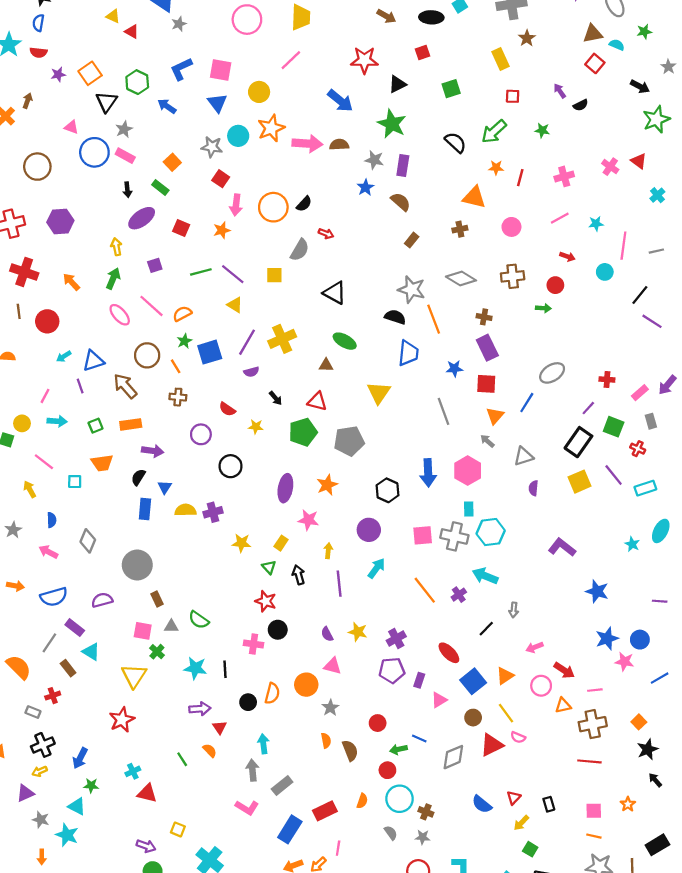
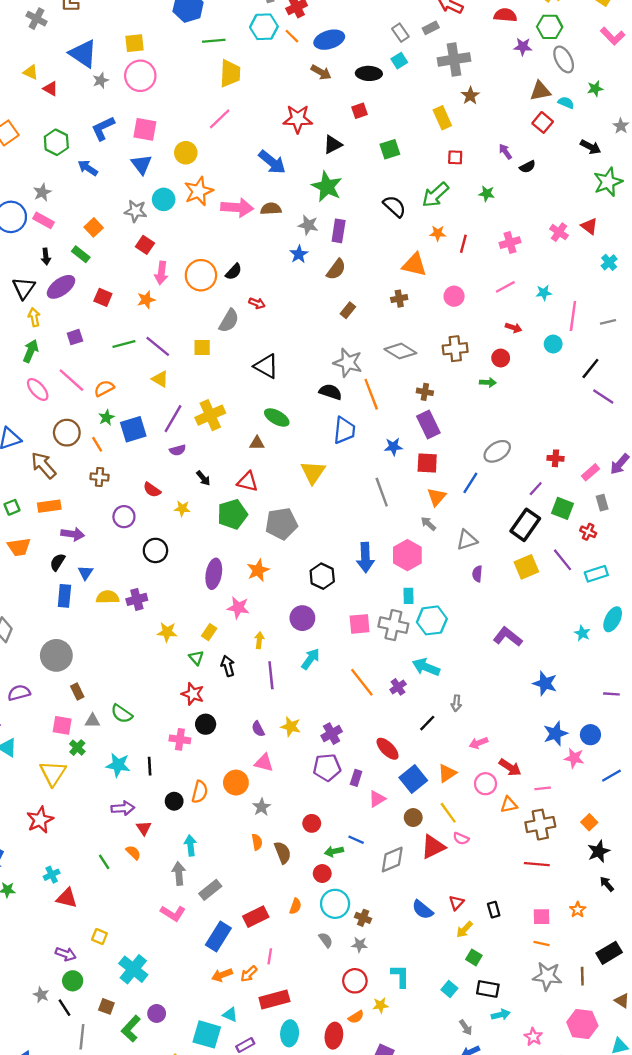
pink circle: (247, 20) -> (140, 76), moved
black triangle: (106, 102) -> (24, 288), moved
brown semicircle: (401, 202) -> (336, 269), turned 85

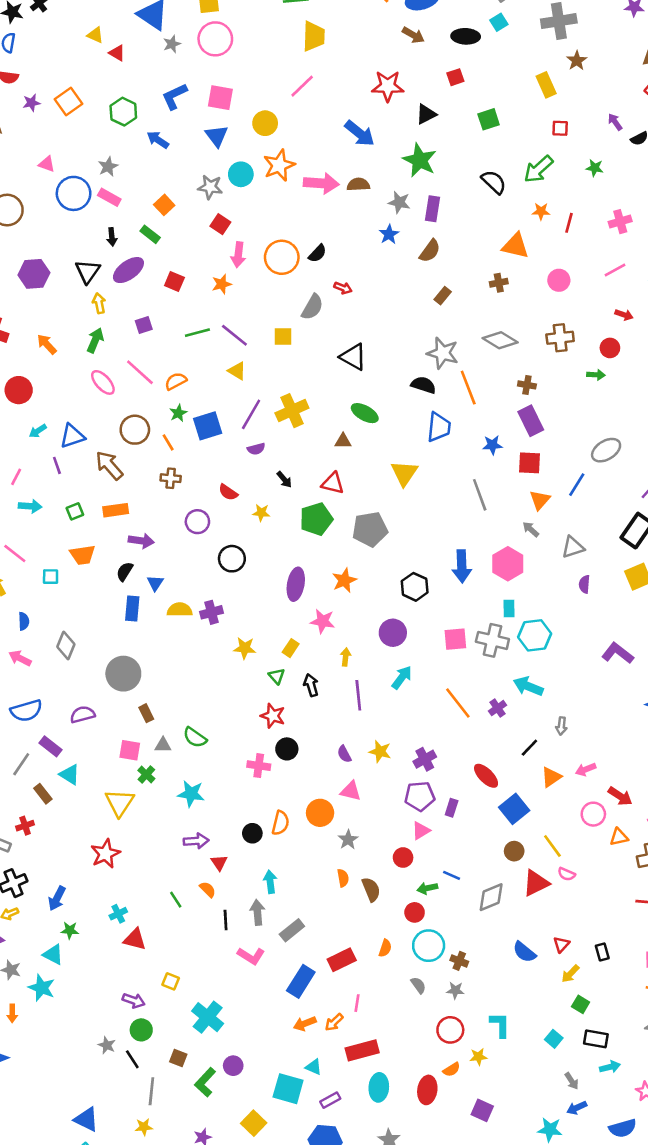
black line: (150, 766) -> (226, 920), moved
orange triangle: (447, 773) -> (551, 777), moved
pink triangle: (377, 799) -> (421, 831), moved

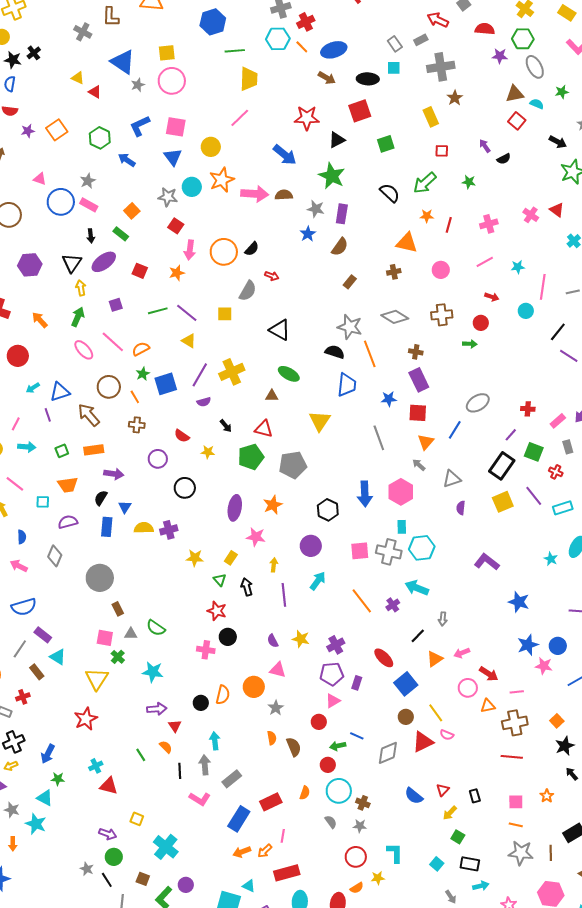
cyan square: (499, 22) -> (394, 68), turned 32
red square: (455, 77) -> (360, 111), size x1.6
purple semicircle: (82, 714) -> (68, 522), moved

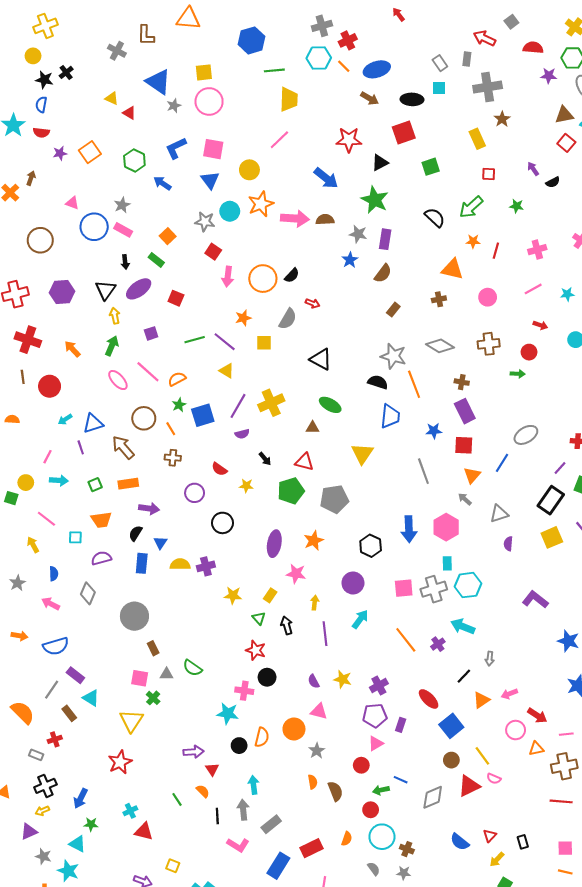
gray rectangle: (421, 40) -> (467, 59), turned -56
orange star: (177, 273) -> (243, 318), moved
gray cross: (389, 552) -> (434, 589), turned -30
cyan star: (153, 672) -> (228, 713), moved

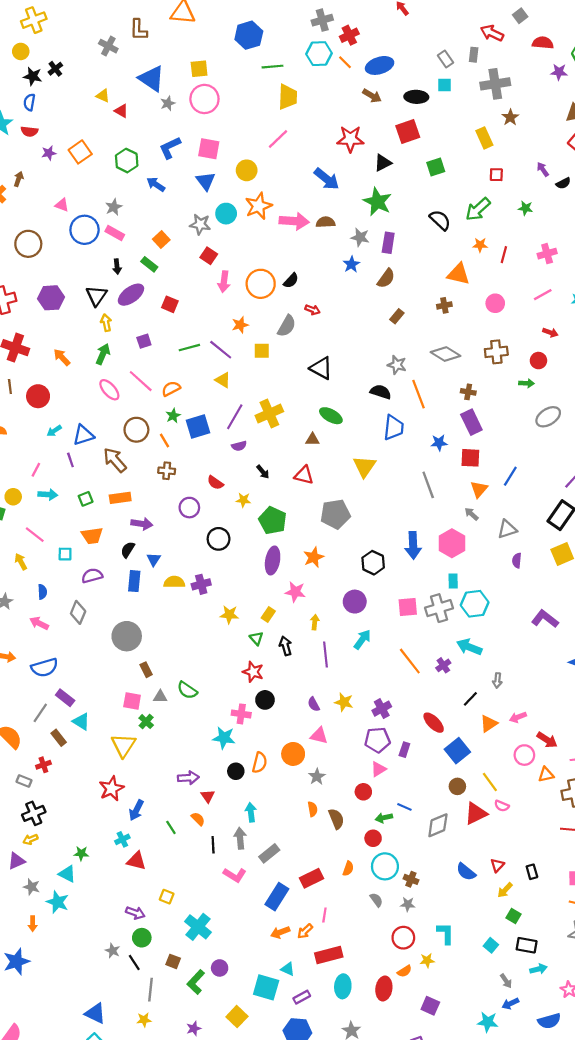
gray star: (393, 356) -> (397, 365), size x0.7
gray ellipse: (526, 435) -> (548, 417), moved
green pentagon: (291, 491) -> (273, 521), moved, turned -30
blue arrow: (81, 798) -> (136, 810), moved

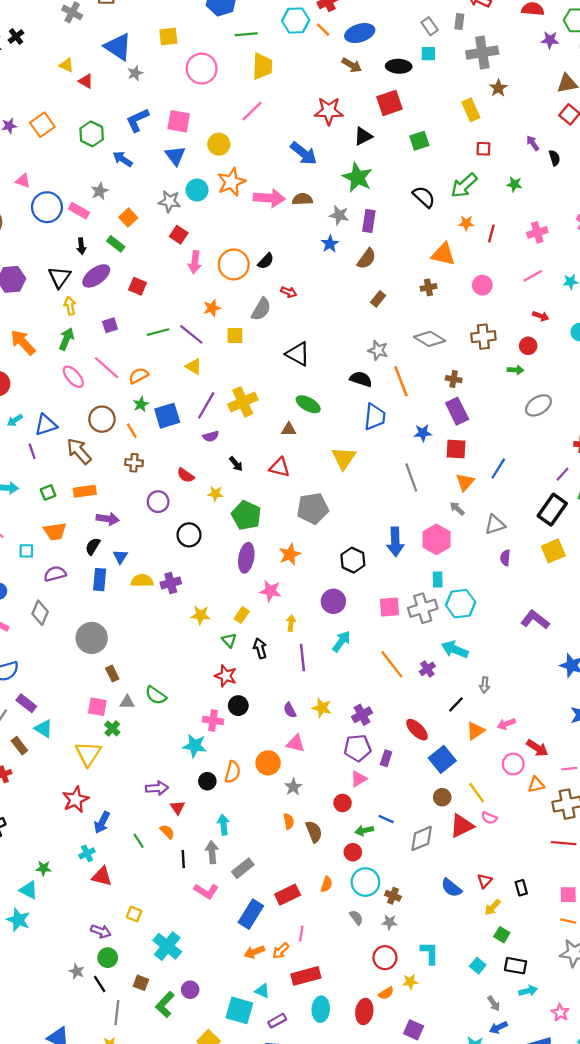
pink circle: (204, 99) -> (202, 69), moved
black semicircle: (563, 183) -> (554, 158), turned -80
gray star: (114, 207) -> (100, 191), moved
orange arrow: (62, 357) -> (23, 342), size x1.4

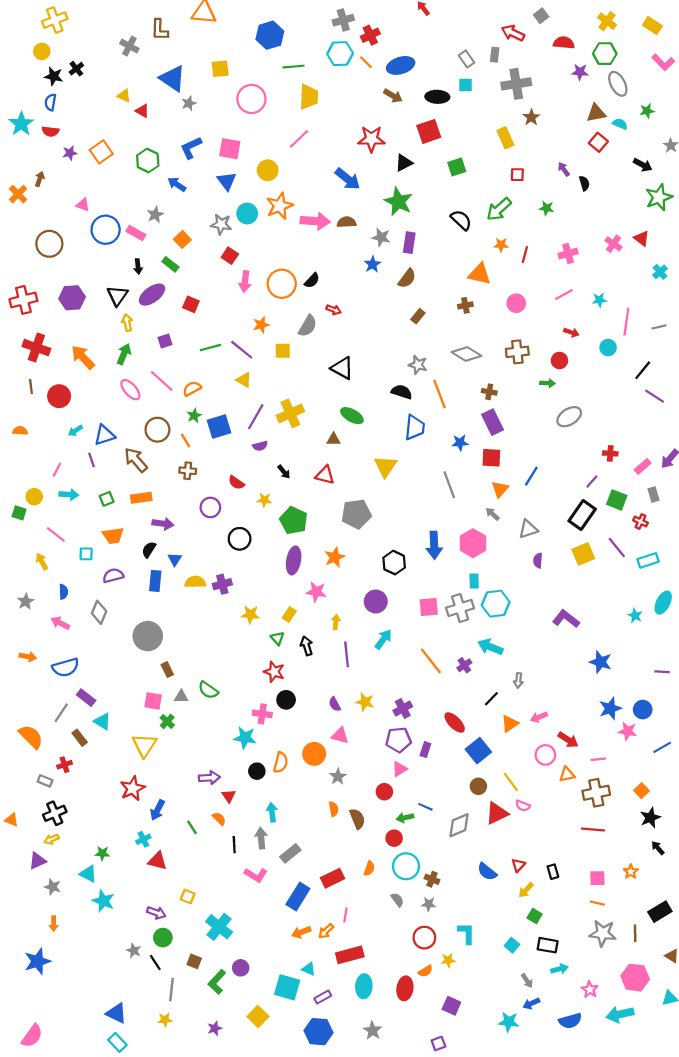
cyan star: (18, 920) -> (103, 901), moved

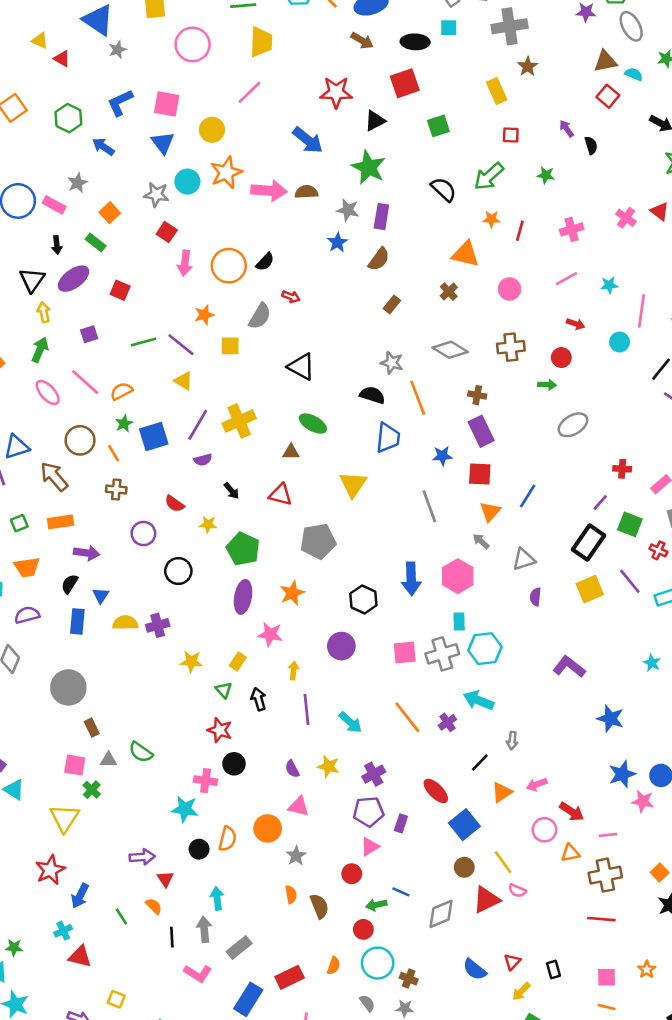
brown cross: (465, 305) -> (449, 292), turned -32
cyan arrow: (383, 639) -> (350, 722), moved, turned 96

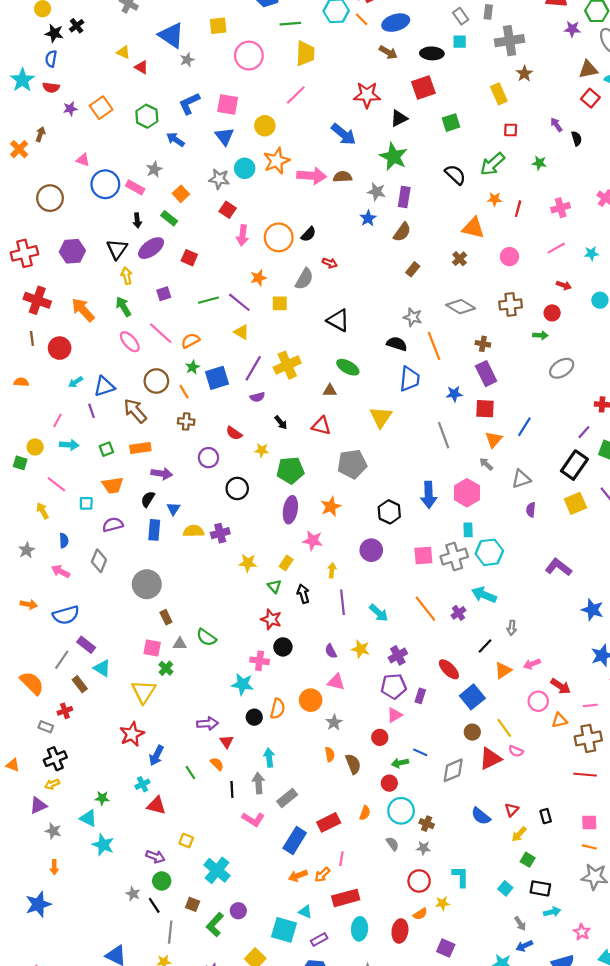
green arrow: (40, 350) -> (123, 307), turned -54
green pentagon: (243, 549) -> (290, 470), turned -30

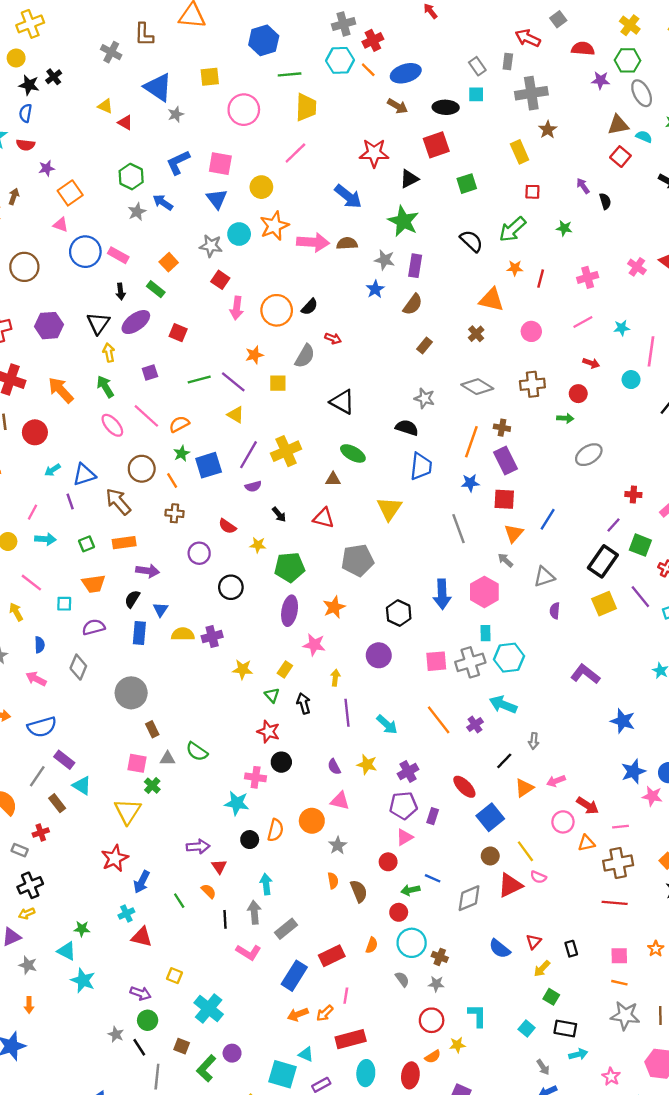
orange square: (101, 108) -> (70, 193), moved
gray star: (154, 169) -> (137, 212), moved
orange line: (434, 346) -> (471, 442), moved, turned 40

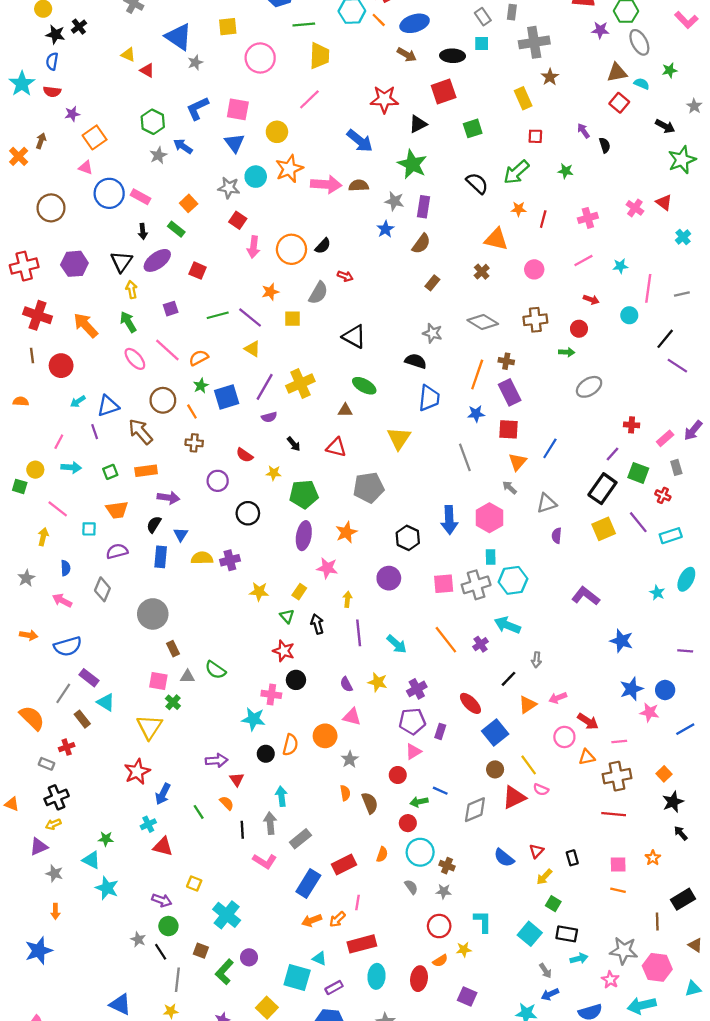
yellow arrow: (16, 612) -> (43, 537), turned 42
gray star: (625, 1016) -> (624, 951), moved
cyan square: (527, 1028) -> (530, 934), size x1.5

